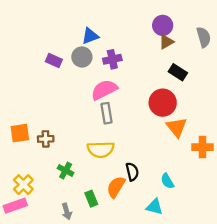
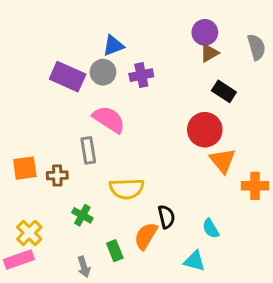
purple rectangle: (54, 61) -> (68, 77), size x1.6
pink semicircle: (104, 90) -> (109, 119), moved, turned 60
gray rectangle: (106, 113) -> (88, 150), moved

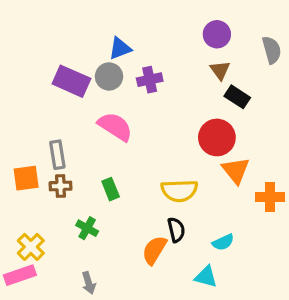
brown triangle: (209, 53) -> (220, 70), moved, turned -36
gray rectangle: (88, 150) -> (57, 155), moved
yellow semicircle: (127, 189) -> (179, 191), moved
cyan semicircle: (211, 229) -> (223, 242), turned -84
green rectangle: (115, 251) -> (111, 189), moved

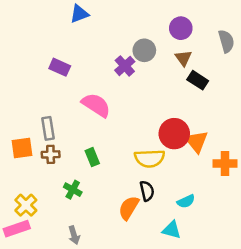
blue triangle: (120, 48) -> (79, 14), moved
gray circle: (109, 76) -> (144, 50), moved
purple cross: (150, 80) -> (125, 66), turned -30
purple rectangle: (71, 81) -> (60, 67), size x0.7
red circle: (217, 137) -> (174, 134), moved

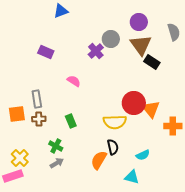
brown triangle: (183, 58) -> (141, 45), size x1.6
pink semicircle: (96, 105) -> (74, 81), size x0.6
gray arrow: (74, 235) -> (57, 163), moved, turned -104

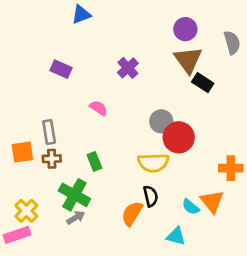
gray circle: (111, 39) -> (161, 121), moved
orange triangle: (151, 109) -> (212, 201), moved
green cross: (56, 146) -> (74, 195), size x1.6
cyan semicircle: (143, 155) -> (191, 207), turned 64

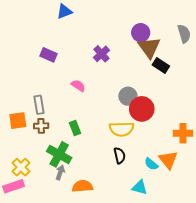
purple circle: (185, 29) -> (141, 33), moved
orange semicircle: (132, 214) -> (82, 186), moved, turned 54
gray arrow: (76, 218) -> (60, 172), turned -40

